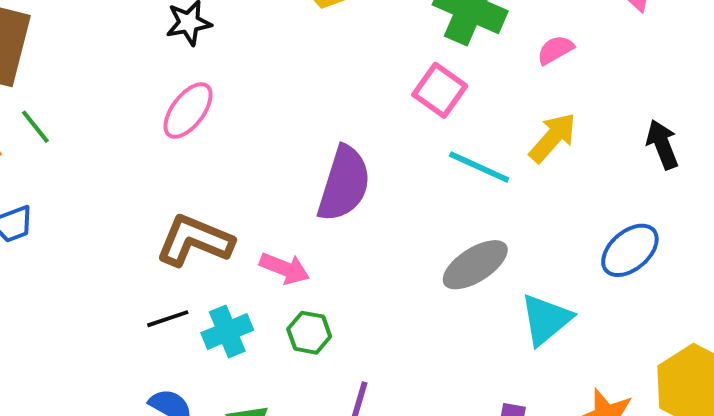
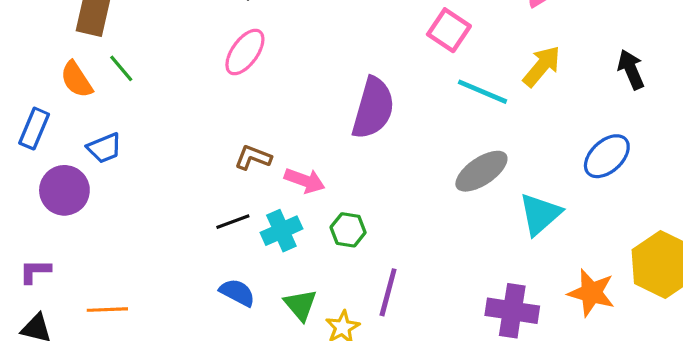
brown L-shape: (195, 241) -> (253, 157), size x0.6
pink arrow: (285, 268) -> (305, 181), moved

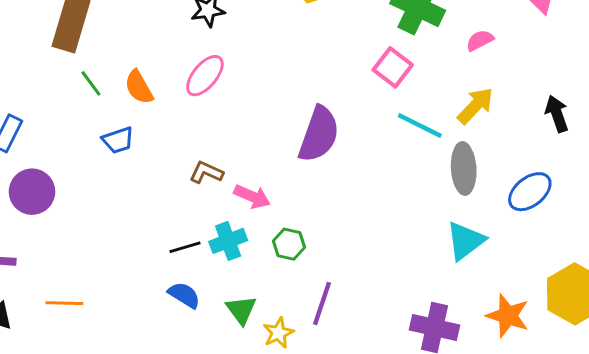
orange semicircle: (76, 80) -> (139, 87), moved
blue trapezoid: (104, 148) -> (118, 140), moved
gray ellipse: (481, 171) -> (464, 168), moved, turned -63
black line: (233, 222) -> (185, 247), moved

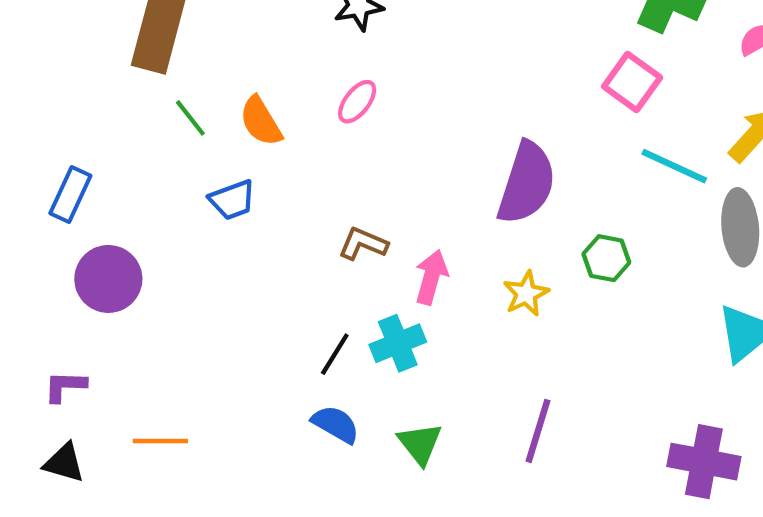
pink ellipse: (205, 76) -> (357, 102), size x0.7
pink arrow: (252, 197) -> (431, 277), turned -96
green hexagon: (289, 244) -> (606, 258), moved
black line: (185, 247) -> (335, 354), turned -40
yellow star: (278, 333) -> (526, 294), moved

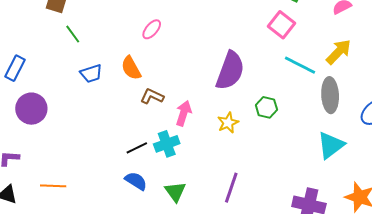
orange semicircle: (261, 121) -> (131, 68), moved
black line: (335, 354) -> (137, 148), turned 30

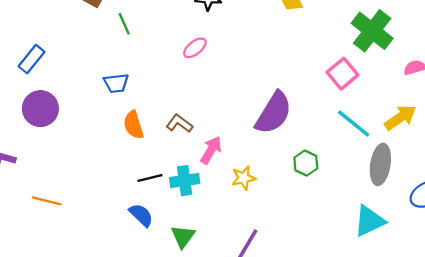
green line: (73, 34) -> (124, 24), moved
orange semicircle: (131, 68) -> (133, 125), moved
yellow star: (228, 123) -> (244, 178), moved

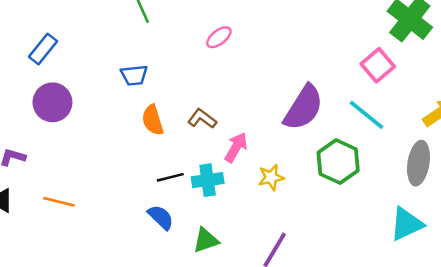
cyan line: (354, 123) -> (367, 115), moved
green hexagon: (306, 163) -> (338, 162), size x1.6
green triangle: (183, 236) -> (206, 240), turned 35

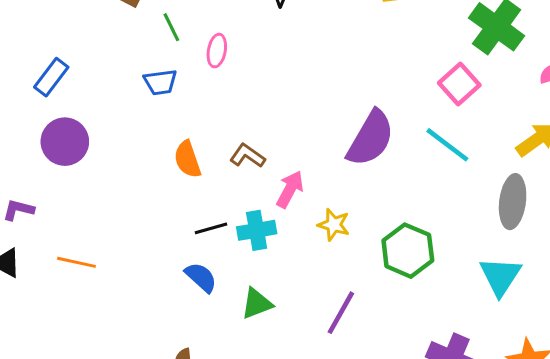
pink ellipse: (219, 37) -> (217, 51), moved, turned -40
blue trapezoid: (134, 75) -> (160, 82), moved
green hexagon: (338, 162) -> (408, 251), moved
yellow star: (271, 177) -> (334, 225), turned 30
cyan triangle: (406, 224) -> (500, 276), turned -30

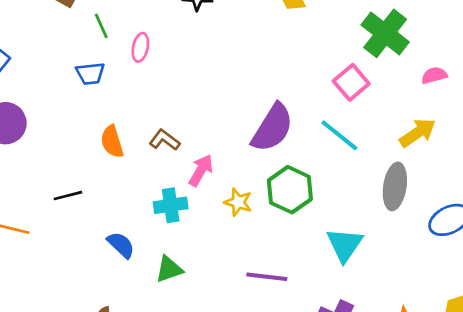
black line: (211, 228) -> (68, 196), moved
green hexagon: (408, 251) -> (290, 190), moved
cyan triangle: (500, 276) -> (345, 245), moved
purple line: (341, 313) -> (267, 277), moved, turned 66

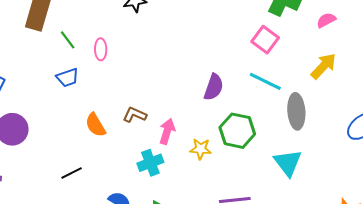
purple semicircle: (272, 128) -> (214, 87), size x0.7
gray ellipse: (395, 186) -> (296, 111), moved

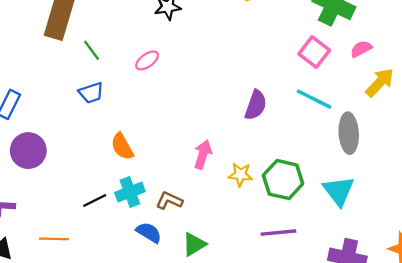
pink semicircle: (326, 20) -> (361, 49), moved
pink ellipse: (101, 49) -> (147, 60), moved, turned 55
brown L-shape: (135, 115) -> (169, 201), moved
green hexagon: (237, 131) -> (283, 180), moved
cyan cross: (150, 163) -> (130, 192), moved

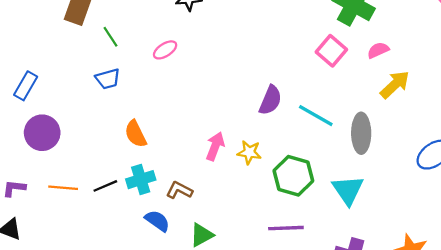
cyan line: (314, 99) -> (316, 116), moved
yellow star: (240, 175) -> (249, 152), moved
orange line: (54, 239) -> (63, 188), moved

